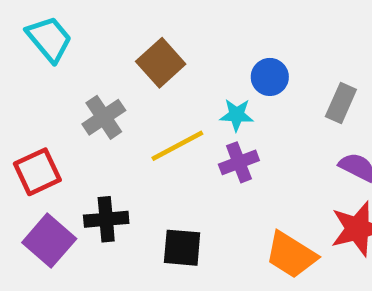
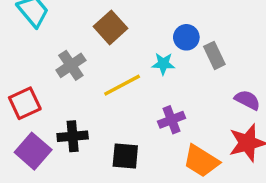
gray rectangle: (341, 103) -> (214, 55), moved, turned -50
purple cross: (239, 162) -> (172, 120), moved

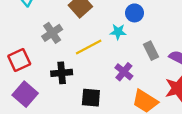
gray rectangle: (214, 55) -> (151, 51), moved
purple cross: (172, 120) -> (124, 72), turned -30
black cross: (73, 136) -> (62, 73), moved

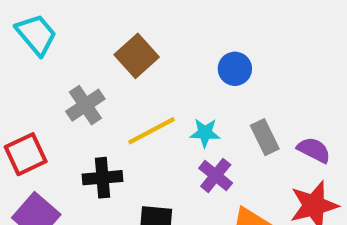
cyan star: (118, 32) -> (205, 133), moved

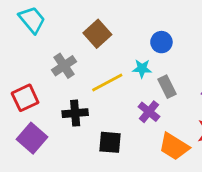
cyan star: (205, 133) -> (142, 69), moved
gray rectangle: (265, 137) -> (167, 87), moved

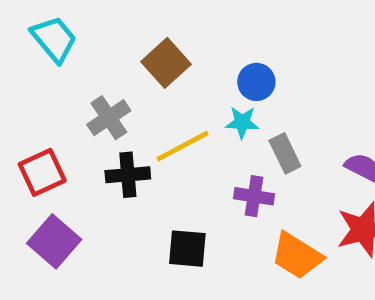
blue circle: (161, 42) -> (256, 82), moved
purple cross: (149, 112) -> (254, 196), turned -30
black cross: (75, 113) -> (128, 175), moved

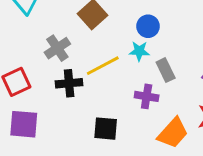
purple square: (54, 241) -> (24, 124), turned -36
orange trapezoid: (297, 256) -> (173, 133), turned -80

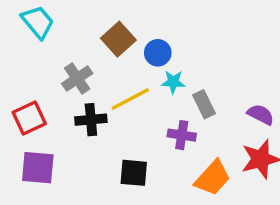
blue circle: (148, 26) -> (158, 53), moved

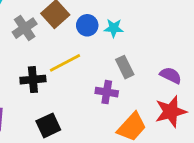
gray cross: (77, 79) -> (25, 28), moved
cyan star: (173, 82) -> (114, 28), moved
black square: (134, 173) -> (48, 125), moved, turned -30

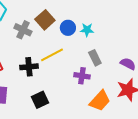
gray cross: (25, 28) -> (23, 30), turned -30

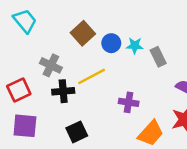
gray cross: (23, 30) -> (51, 65), moved
gray rectangle: (95, 58) -> (158, 57), moved

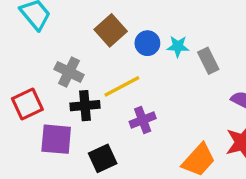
purple cross: (129, 102) -> (143, 120), moved, turned -30
purple square: (25, 126) -> (56, 139), moved

